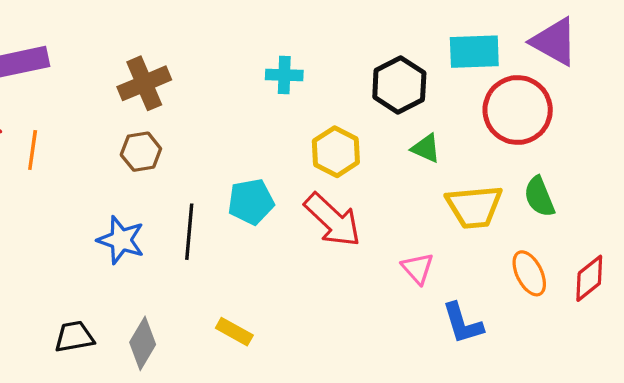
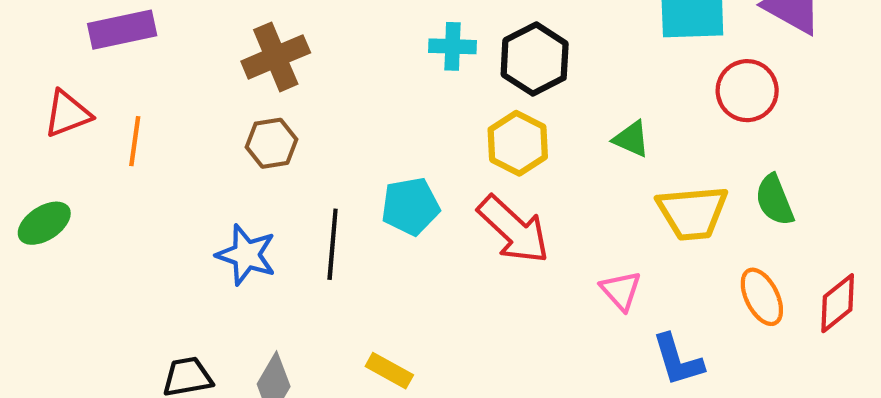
black hexagon: (399, 85) -> (535, 59), moved
red circle: (518, 110) -> (747, 91), size x0.7

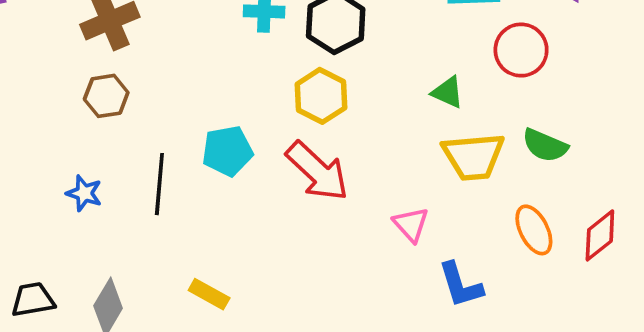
green triangle: (631, 139) -> (448, 92), moved
green semicircle: (775, 200) -> (545, 145), turned -45
blue star: (246, 255) -> (84, 193), size x0.7

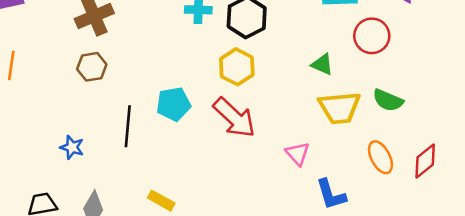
blue star: (84, 193) -> (72, 147), moved

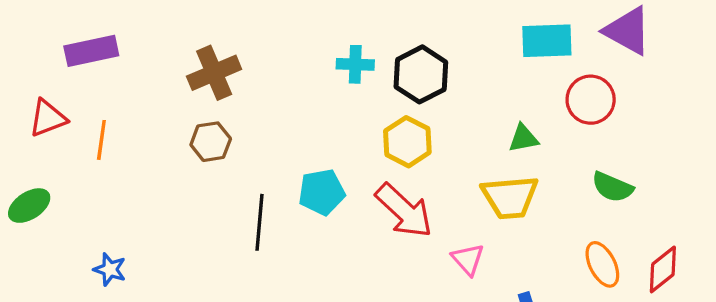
green triangle: (322, 64) -> (523, 138), turned -35
yellow trapezoid: (340, 108) -> (510, 197), moved
blue star: (72, 147) -> (110, 269), moved
pink triangle: (297, 154) -> (468, 259), moved

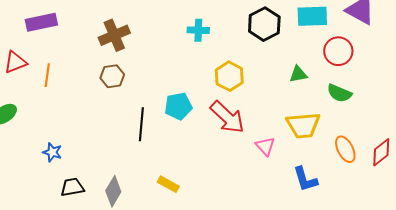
black hexagon: (421, 74) -> (264, 24), moved
green semicircle: (612, 187) -> (339, 93), moved
yellow trapezoid: (510, 197) -> (303, 125), moved

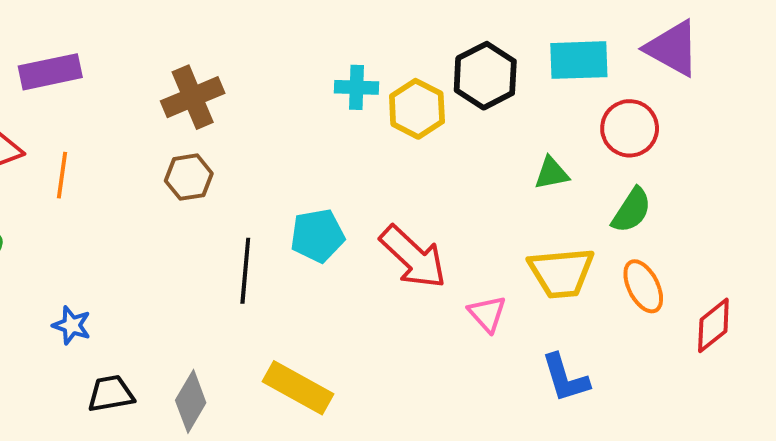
yellow hexagon: (229, 76) -> (417, 109), moved
green semicircle: (339, 93) -> (632, 210), turned -80
orange ellipse: (345, 149) -> (643, 286), moved
yellow rectangle: (168, 184) -> (298, 388), size x1.6

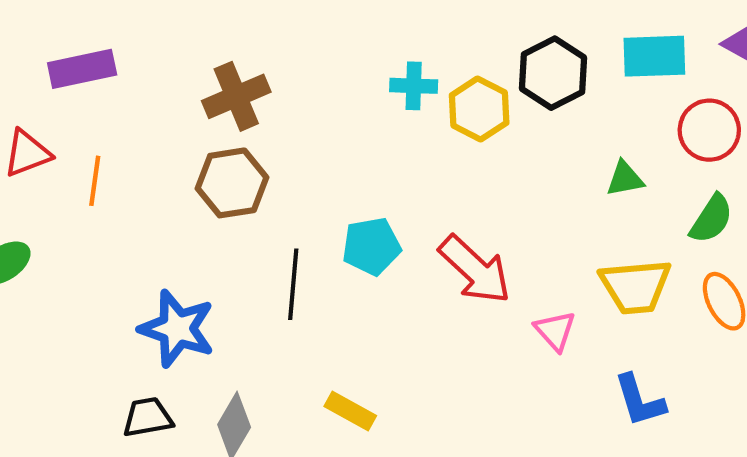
brown hexagon: (189, 177) -> (232, 183), size x1.4
blue star: (72, 325) -> (177, 329), moved, size x1.8
yellow rectangle: (298, 388) -> (350, 411), size x0.7

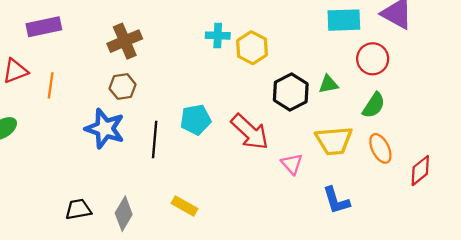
black hexagon: (553, 73) -> (291, 92), moved
brown hexagon: (232, 183) -> (123, 86), size x0.7
blue star: (177, 329) -> (105, 129), moved

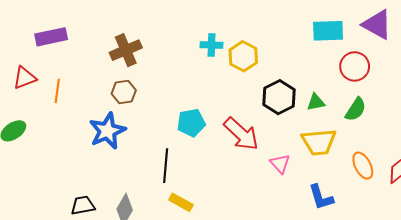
green triangle: (328, 84) -> (316, 102), moved
blue star: (105, 129) -> (107, 131), turned 30
black line: (155, 140) -> (166, 166), moved
orange ellipse: (380, 148) -> (363, 166), moved

